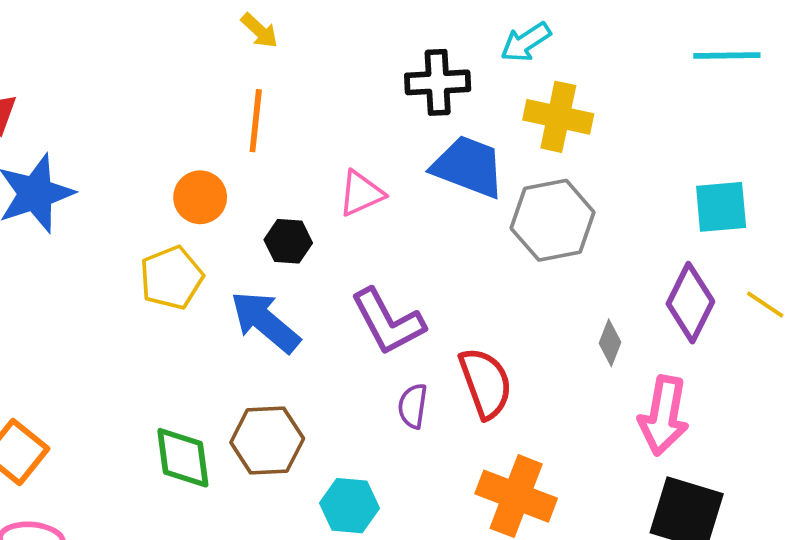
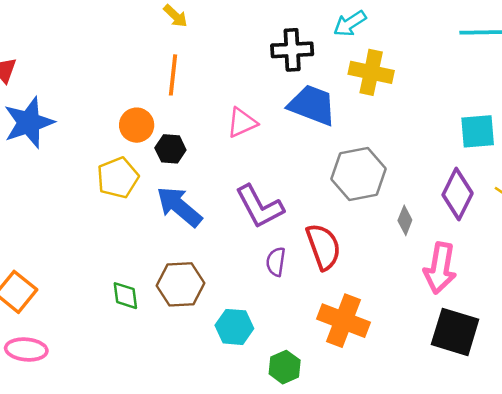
gray hexagon: (553, 220) -> (359, 174), moved
black hexagon: (288, 241) -> (170, 149), moved
green diamond: (183, 458) -> (125, 296), size x0.7

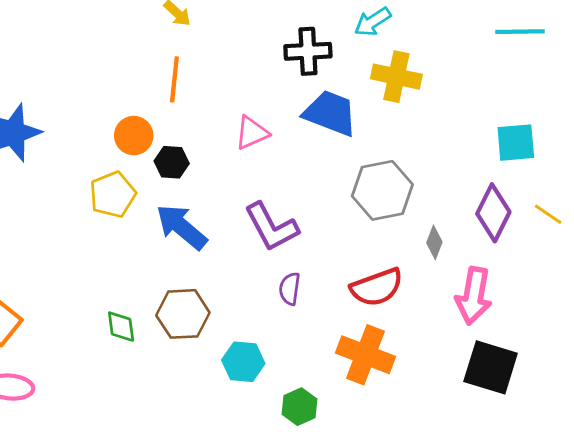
red semicircle: (323, 247) -> (377, 287), moved, turned 90

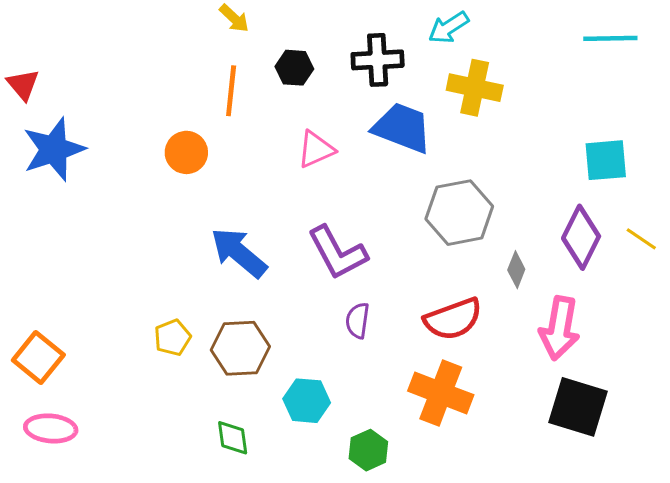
black hexagon: (172, 162) -> (294, 68), moved
yellow pentagon: (113, 195) -> (172, 337), moved, size x0.7
green diamond: (121, 327) -> (233, 438), moved

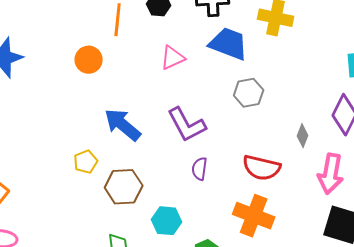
gray hexagon: (459, 213) -> (249, 93), moved, size x0.7
red semicircle: (453, 319) -> (262, 168), turned 33
yellow pentagon: (172, 337) -> (86, 162), moved

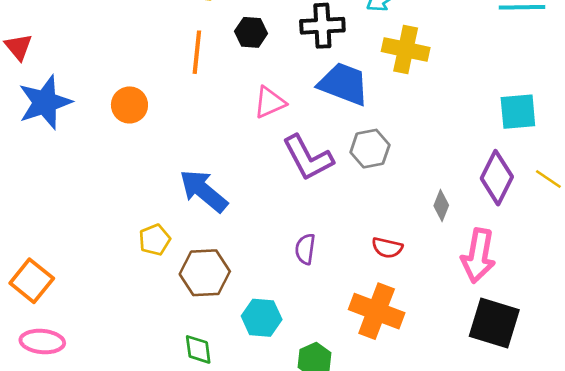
orange circle: (89, 60) -> (129, 105), moved
purple L-shape: (187, 125) -> (308, 158), moved
red semicircle: (262, 168) -> (387, 248), size x0.6

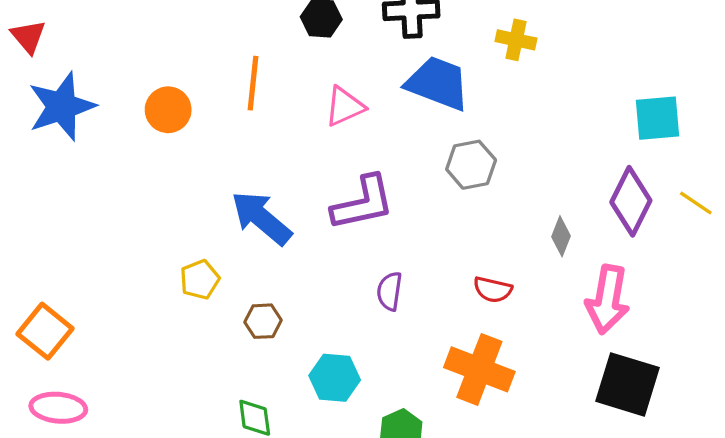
yellow cross: (406, 49) -> (516, 40), size x0.7
orange line: (197, 52) -> (253, 83), moved
purple L-shape: (308, 158) -> (363, 203), moved, turned -74
brown hexagon: (205, 273) -> (263, 321), size x0.6

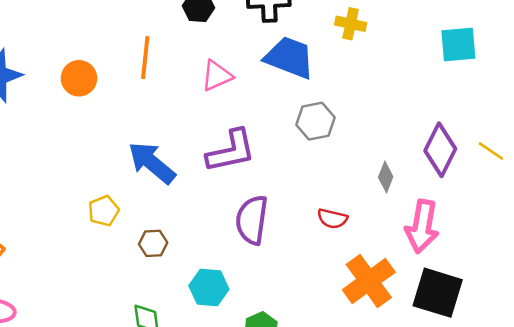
cyan square: (657, 118) -> (458, 45), moved
purple semicircle: (389, 291) -> (252, 220), size x1.6
orange cross: (479, 369) -> (369, 281), moved, turned 33

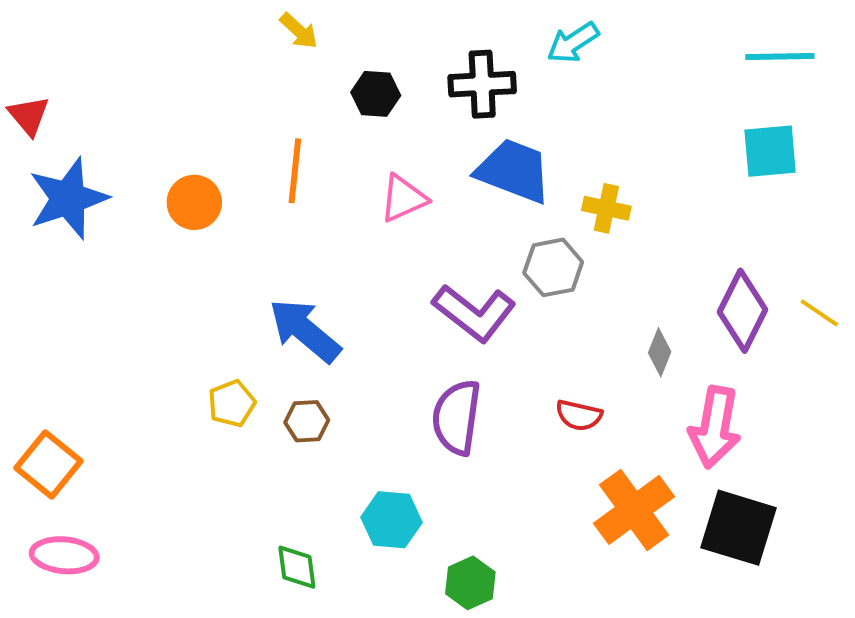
yellow cross: (351, 24) -> (606, 208), moved
purple L-shape: (231, 151) -> (474, 313), moved, turned 50
brown hexagon: (153, 243) -> (307, 421), moved

